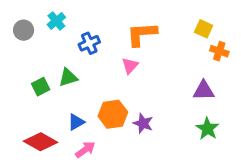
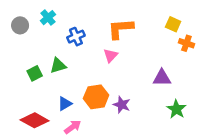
purple triangle: (204, 91) -> (162, 78), moved

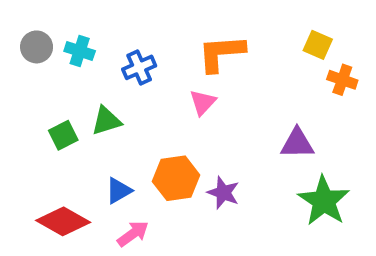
cyan cross: (48, 18) -> (80, 51), moved, turned -32
green star: (176, 109) -> (324, 201), size x1.4

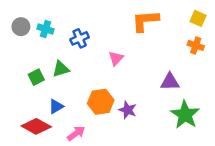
yellow square: (318, 45) -> (198, 18), moved
orange L-shape: (221, 53) -> (145, 21), moved
blue triangle: (119, 191) -> (56, 106), moved

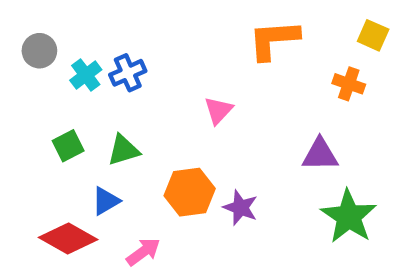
cyan cross: (46, 29) -> (86, 75), moved, turned 35
blue cross: (80, 38) -> (128, 73), moved
orange cross: (196, 45) -> (349, 84), moved
green triangle: (61, 69) -> (123, 150), moved

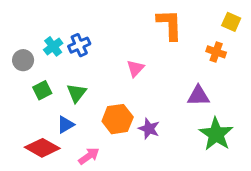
orange L-shape: (274, 40) -> (170, 25), turned 92
gray circle: (39, 51) -> (23, 60), moved
green triangle: (123, 150) -> (76, 93), turned -35

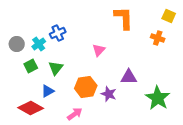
cyan cross: (53, 46) -> (39, 44), moved
purple triangle: (198, 96) -> (129, 77), moved
pink arrow: (89, 156) -> (75, 114), moved

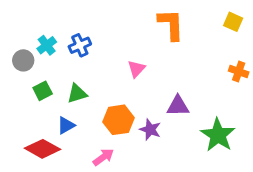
orange cross: (158, 38) -> (239, 72), moved
cyan cross: (39, 44) -> (47, 45), moved
green triangle: (56, 68) -> (77, 94), turned 35

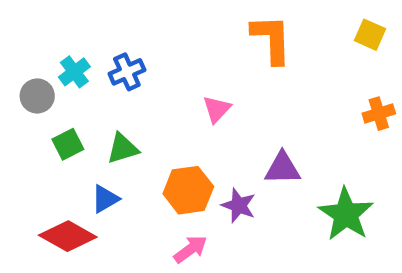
orange cross: (239, 72) -> (379, 114), turned -36
pink arrow: (103, 157) -> (190, 249), moved

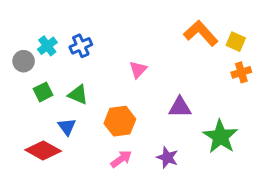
yellow square: (370, 35) -> (236, 42), moved
orange L-shape: (271, 39) -> (201, 33), moved, turned -40
green triangle: (123, 149) -> (78, 95), turned 40
blue triangle: (105, 199) -> (67, 127), turned -36
purple star: (239, 205) -> (167, 157), moved

